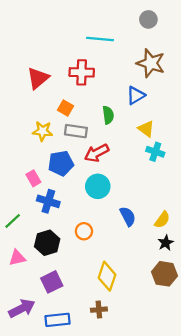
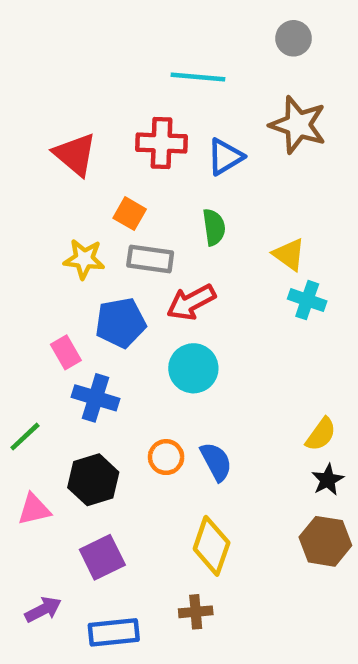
red triangle: (38, 78) -> (75, 154), turned -40
blue triangle: (136, 95) -> (225, 157), moved
blue semicircle: (128, 216) -> (216, 462), moved
purple arrow: (22, 308) -> (43, 610), size x0.7

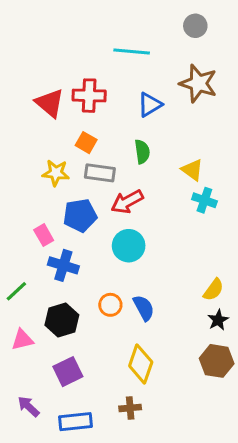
red cross: (162, 143) -> (89, 96), moved
purple arrow: (43, 610) -> (28, 406), turned -110

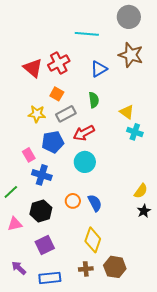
gray circle: (195, 26) -> (129, 17), size x1.5
red cross: (89, 96) -> (59, 63), turned -30
gray rectangle: (100, 173) -> (66, 114), turned -36
brown hexagon: (217, 361) -> (115, 267), moved

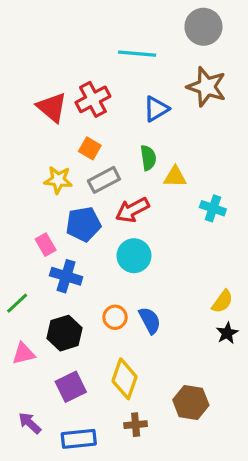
yellow triangle: (127, 112) -> (175, 177), moved, turned -35
yellow diamond: (93, 240) -> (125, 379), moved
brown hexagon: (115, 267) -> (191, 403), moved

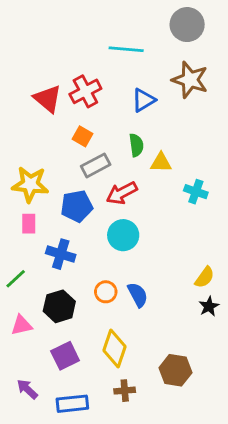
yellow star: (58, 180) -> (30, 184), moved, size x1.4
pink rectangle: (46, 245) -> (29, 224), moved, turned 30

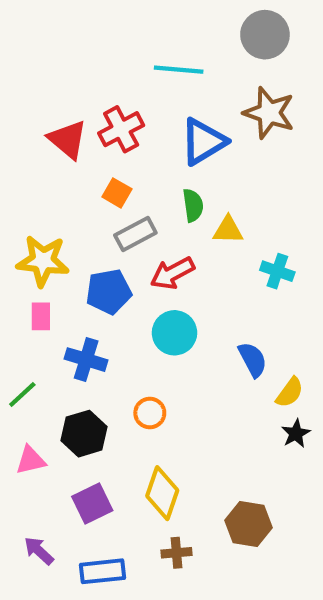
blue triangle: (144, 100) -> (203, 142), size x1.4
blue semicircle: (138, 295) -> (253, 360), moved

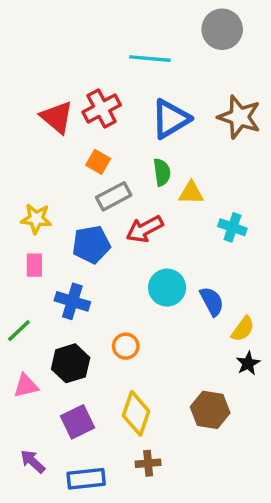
brown star: (269, 113) -> (239, 117), moved
yellow star: (43, 261) -> (36, 219), size x0.7
cyan circle: (174, 333) -> (167, 288), moved
brown hexagon: (249, 524) -> (210, 410), moved

